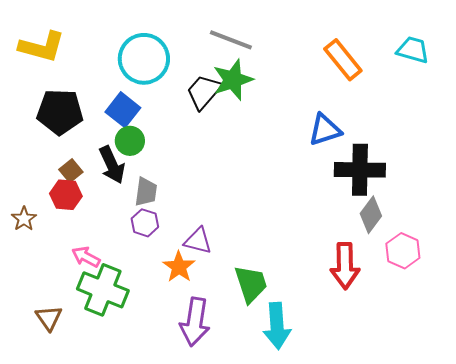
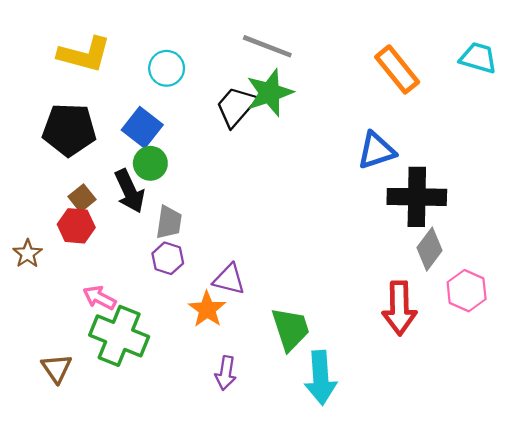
yellow L-shape: (42, 47) -> (84, 54), moved
cyan circle: (144, 59) -> (167, 68), size x0.6
purple arrow: (195, 322) -> (226, 373), size x0.6

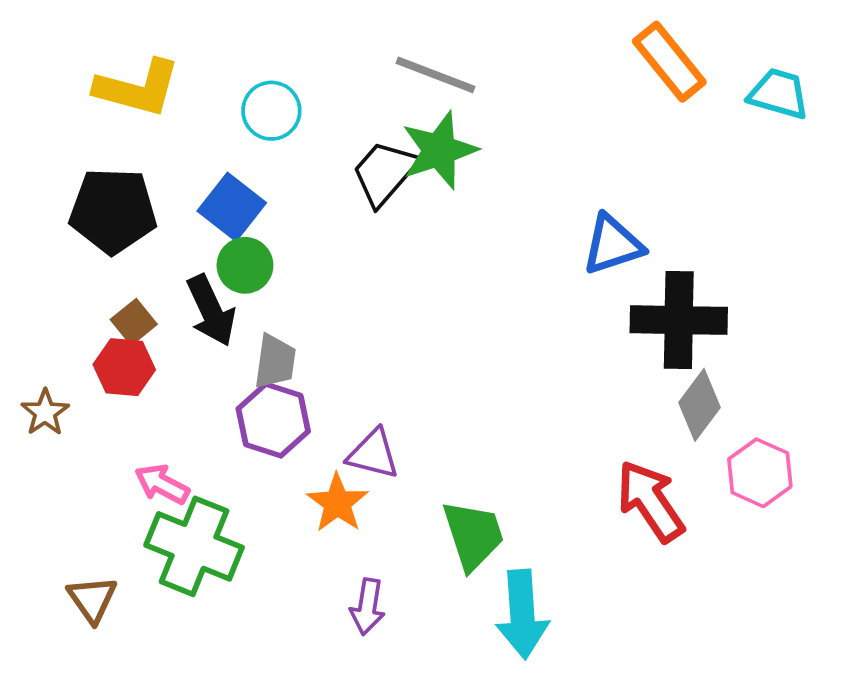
orange rectangle: (397, 69) -> (669, 62), moved
purple hexagon: (168, 258) -> (273, 420), size x1.4
red arrow: (399, 308) -> (650, 501), turned 147

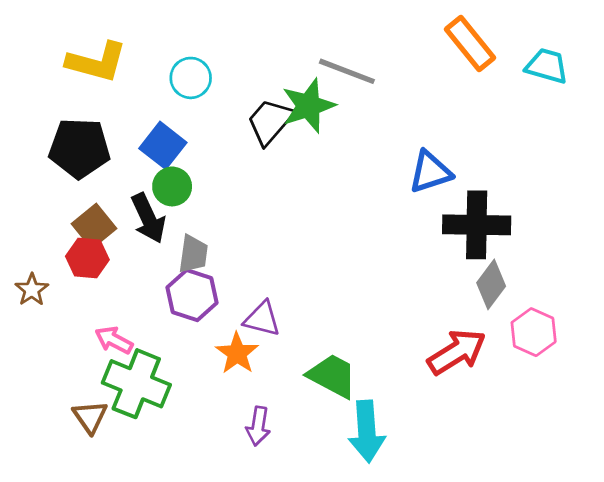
gray line: (435, 75) -> (347, 71), moved
brown square: (134, 322) -> (94, 226), size x1.4
red arrow: (650, 501) -> (457, 352), turned 92
green trapezoid: (473, 535) -> (332, 376), turned -44
brown triangle: (92, 599) -> (90, 417), moved

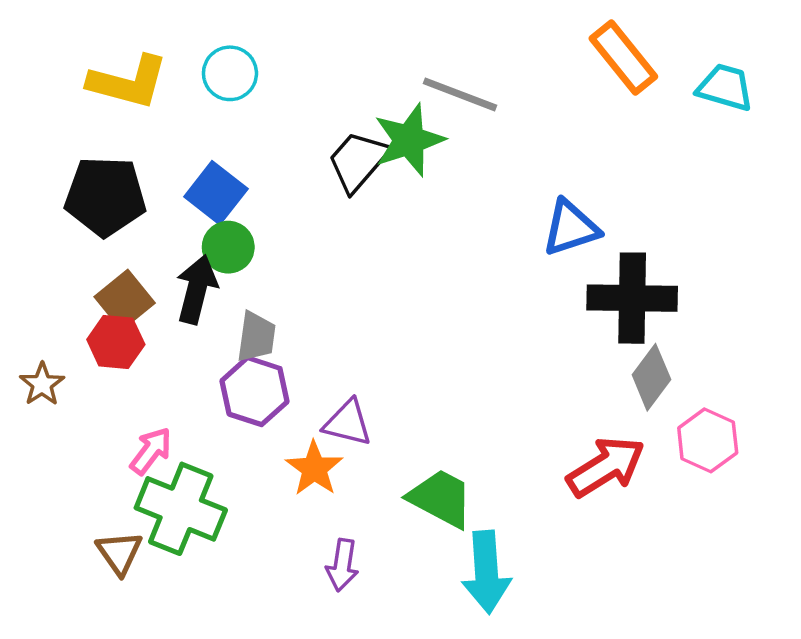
cyan circle: (191, 78) -> (230, 73), moved
black arrow: (148, 218) -> (197, 289), turned -141
pink arrow: (114, 340) -> (151, 451), turned 99

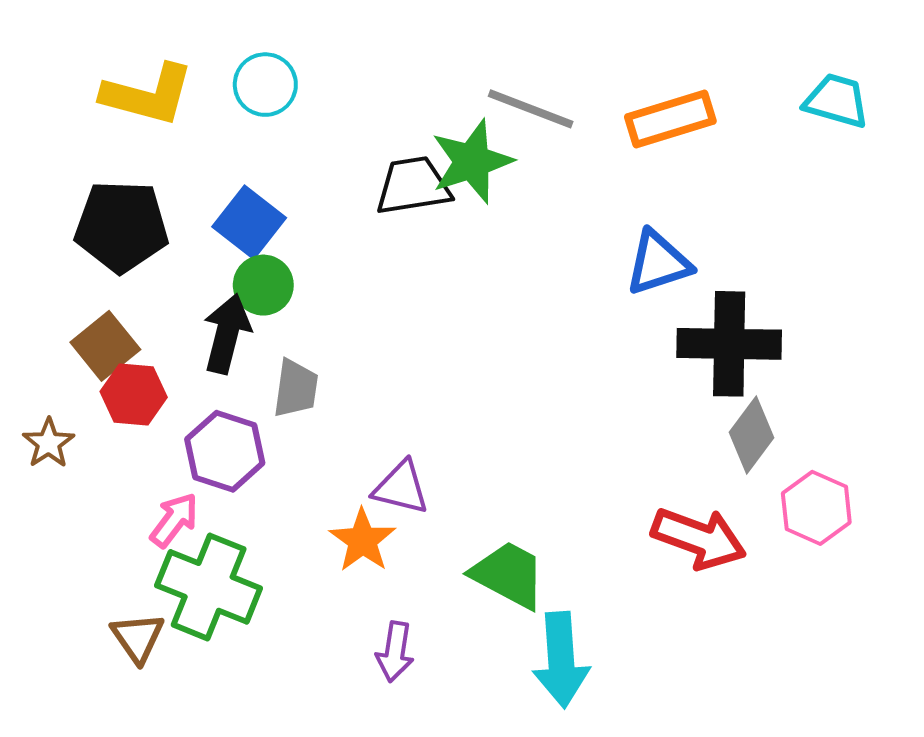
orange rectangle: (623, 58) -> (670, 119), moved, turned -68
black trapezoid: (358, 161) -> (413, 186), turned 40
brown square: (125, 300) -> (105, 346), moved
purple hexagon: (255, 391) -> (225, 451), moved
red arrow: (606, 467) -> (699, 538), turned 52

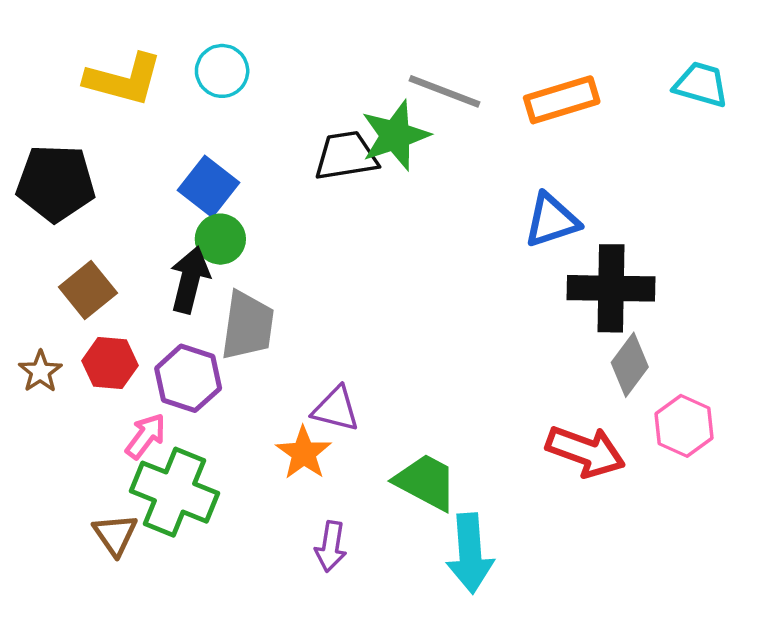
black pentagon: (121, 226) -> (56, 183), moved
gray trapezoid: (296, 388) -> (248, 326), size x1.4
red hexagon: (134, 394) -> (110, 363), moved

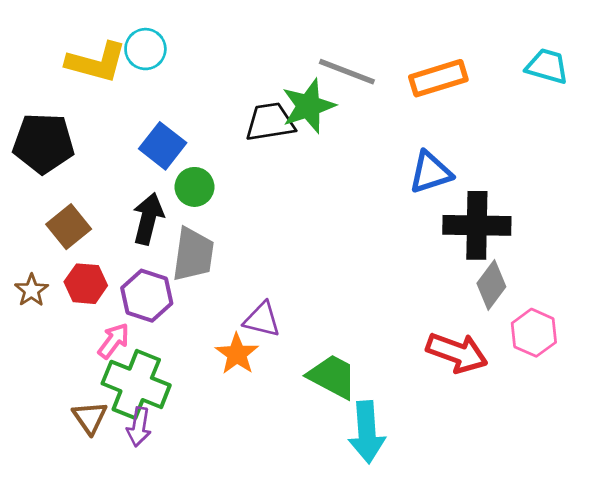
cyan circle: (222, 71) -> (145, 49), moved
green circle: (220, 239) -> (194, 187), moved
purple arrow: (331, 546) -> (139, 427), moved

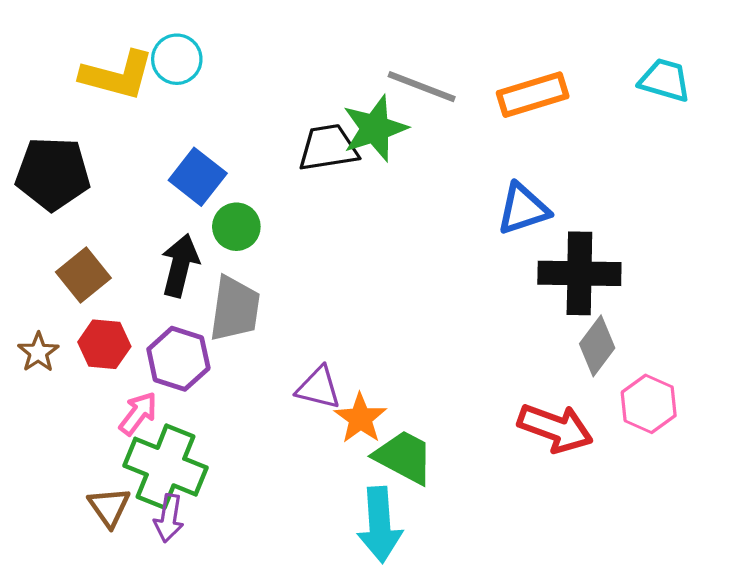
orange star: (237, 354) -> (360, 418), moved
cyan arrow: (367, 432) -> (380, 525), moved

